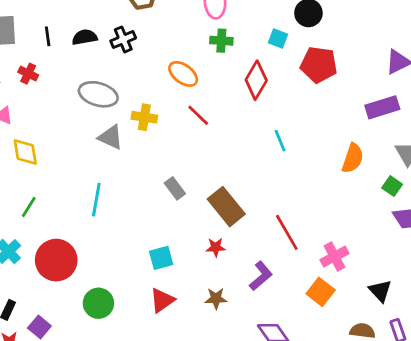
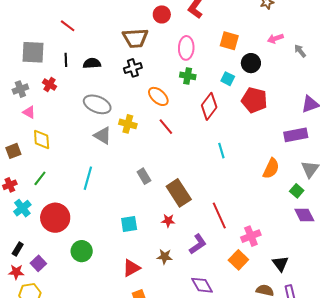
black cross: (123, 39) -> (133, 68), moved
red triangle: (162, 300) -> (131, 268), moved

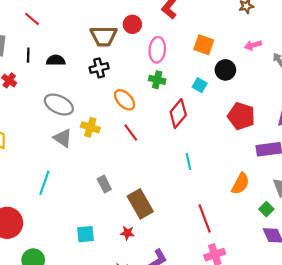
red circle: (162, 14) -> (132, 24), moved
red pentagon: (254, 100) -> (241, 116), moved
red line: (219, 216) -> (205, 218), moved

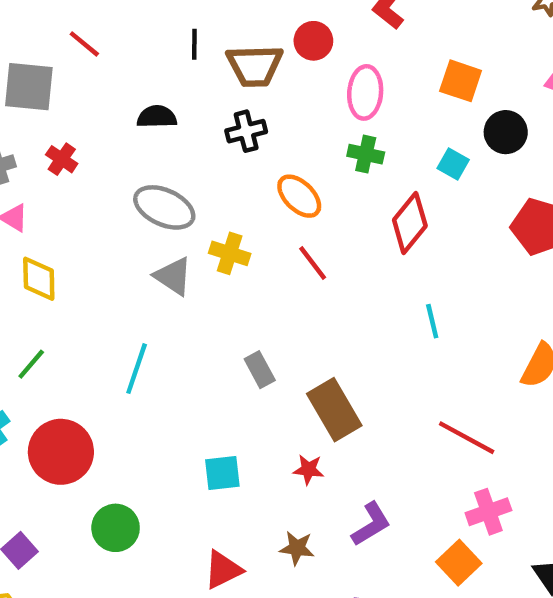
red line: (32, 19) -> (84, 44), moved
black line: (28, 55) -> (194, 44), moved
red line: (205, 218) -> (467, 438), turned -40

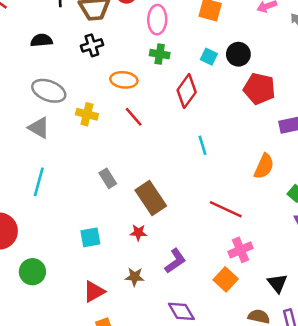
black circle: (506, 132) -> (238, 54), moved
orange ellipse: (299, 196) -> (124, 80), turned -35
gray triangle: (173, 276) -> (39, 128), moved

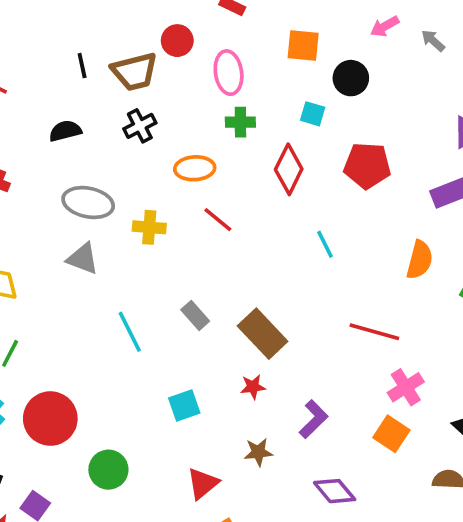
black circle: (238, 54) -> (351, 78), moved
red pentagon: (259, 89) -> (367, 166), moved
cyan line: (39, 182) -> (130, 332), moved, turned -32

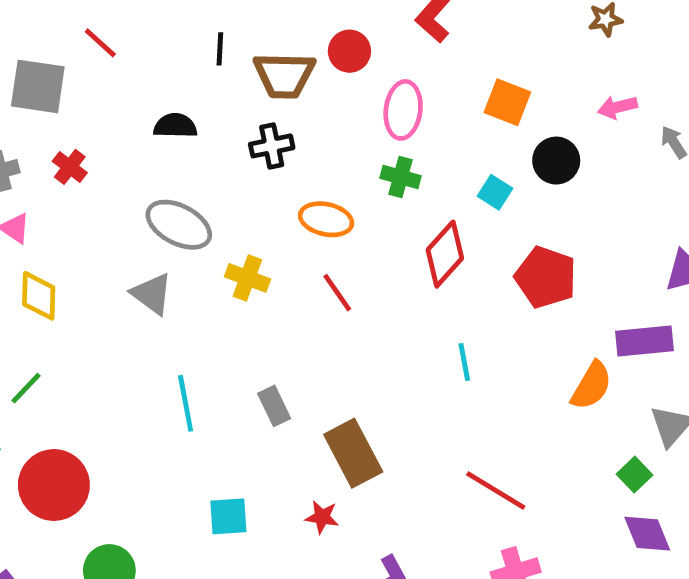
orange semicircle: (420, 260) -> (591, 386), moved

